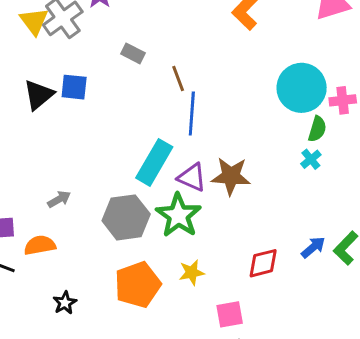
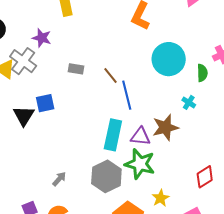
cyan circle: (302, 88) -> (169, 59), moved
green semicircle: (317, 129) -> (202, 73), moved
cyan cross: (311, 159) -> (189, 102), moved

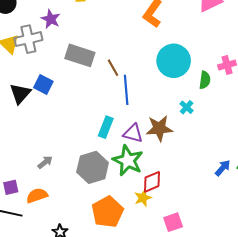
gray cross: (23, 61) -> (28, 39), turned 32
gray rectangle: (76, 69) -> (80, 55), size x1.8
blue square: (45, 103) -> (43, 85), turned 30
cyan rectangle: (113, 135) -> (106, 127), size x0.7
red diamond: (205, 177) -> (152, 182), moved

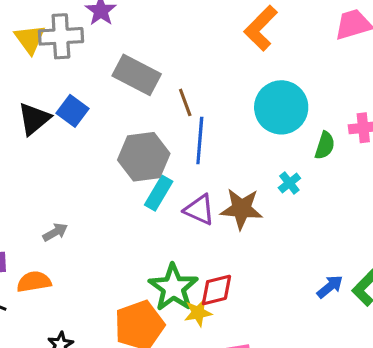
green star: (128, 161) -> (173, 288), moved
gray hexagon: (93, 167) -> (144, 157), moved

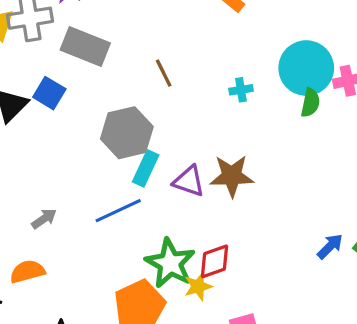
gray rectangle: (137, 75) -> (85, 46), moved
cyan circle: (281, 107) -> (306, 68), moved
blue line: (200, 140) -> (118, 211), moved, turned 66
cyan cross: (289, 183) -> (241, 90), moved, turned 35

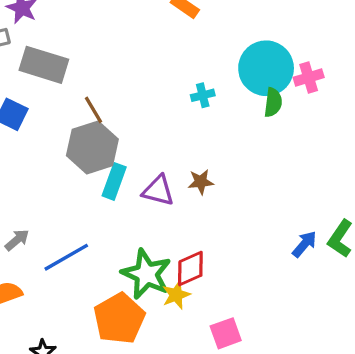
brown line: (164, 73) -> (94, 110), moved
brown star: (232, 176) -> (201, 182), size x0.6
blue line: (118, 211) -> (66, 257), moved

